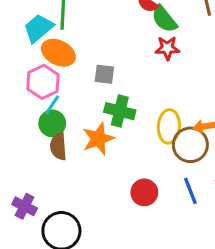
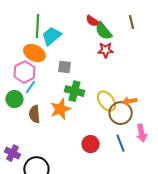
cyan trapezoid: (38, 28) -> (51, 36), moved
green circle: (52, 123) -> (14, 99), moved
yellow ellipse: (169, 126) -> (107, 101), turned -40

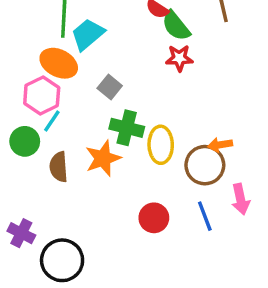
gray square: (65, 67) -> (110, 87), turned 32
yellow ellipse: (107, 101) -> (161, 145), moved, turned 35

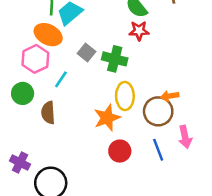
cyan line: (52, 121) -> (61, 79), moved
green cross: (127, 128) -> (115, 59), moved
orange star: (103, 158) -> (107, 118), moved

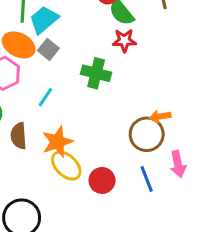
gray square: (87, 53) -> (48, 49), moved
cyan line: (61, 79) -> (45, 97), moved
yellow ellipse: (125, 96) -> (66, 166), moved, turned -44
orange star: (107, 118) -> (57, 142), moved

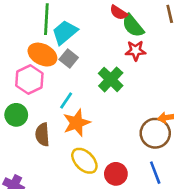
green cross: (96, 73) -> (111, 79), turned 30
orange star: (57, 142) -> (77, 123), moved

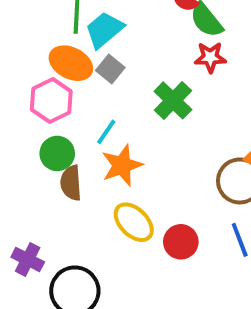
green circle: (16, 115) -> (57, 153), moved

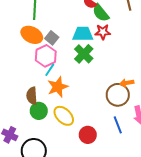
cyan trapezoid: (104, 30) -> (83, 34), moved, turned 40
pink hexagon: (51, 100) -> (46, 56), moved
green circle: (57, 153) -> (39, 111), moved
red circle: (181, 242) -> (88, 135), moved

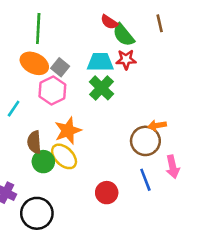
cyan line: (50, 70) -> (14, 109), moved
yellow ellipse: (64, 116) -> (64, 156), moved

